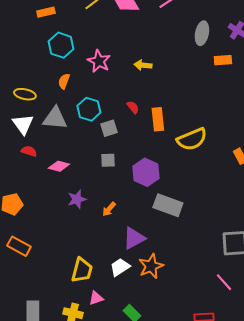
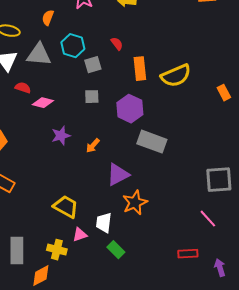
orange rectangle: (158, 119) -> (140, 69), moved
red semicircle: (29, 151) -> (23, 88), moved
white trapezoid: (120, 267) -> (104, 223), moved, turned -50
yellow trapezoid: (82, 270) -> (66, 207), turned -76

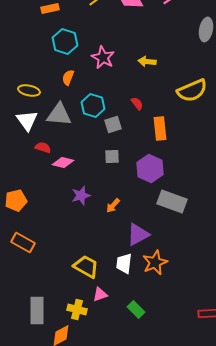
yellow semicircle: (176, 76) -> (192, 90), moved
white trapezoid: (104, 223) -> (124, 264), moved

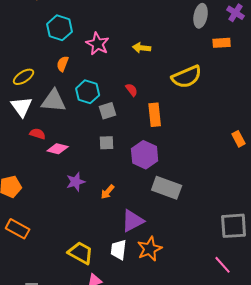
yellow ellipse: (29, 90) -> (24, 77), turned -45

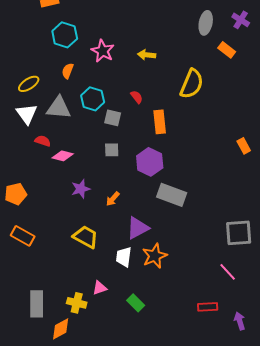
orange rectangle: (222, 43) -> (227, 50), turned 42
yellow semicircle: (187, 77) -> (192, 84), turned -44
gray square: (108, 111) -> (113, 118), turned 30
yellow trapezoid: (81, 253) -> (86, 237), moved

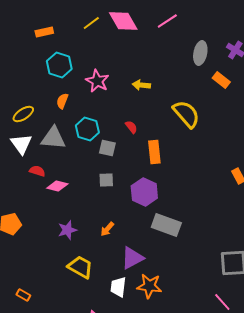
yellow semicircle: (192, 84) -> (186, 114), turned -64
purple star: (81, 189) -> (67, 230), moved
orange rectangle: (23, 236) -> (23, 295), moved, size x0.6
orange star: (155, 256) -> (149, 286), turned 30

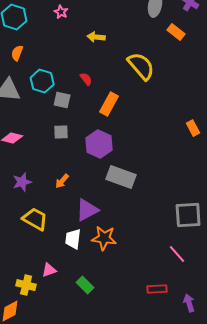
pink star: (97, 81) -> (61, 12), moved, size x0.6
orange rectangle: (154, 152) -> (109, 104), turned 35

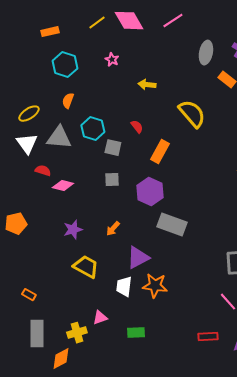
yellow cross: (26, 285) -> (77, 333), turned -30
green rectangle: (85, 285) -> (136, 333), turned -48

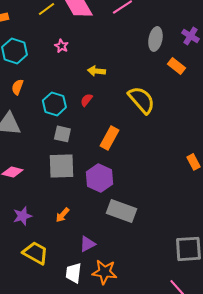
red semicircle: (137, 127) -> (86, 100), moved, turned -104
cyan hexagon: (93, 129) -> (54, 104), moved
gray square: (112, 180) -> (61, 166), size x1.8
purple triangle: (138, 258) -> (87, 244), size x0.7

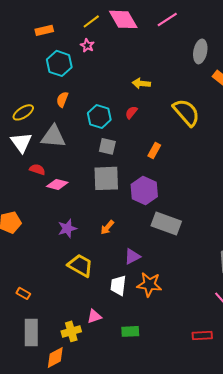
pink star: (61, 46) -> (87, 45), moved
orange rectangle: (109, 138) -> (154, 150), size x0.7

